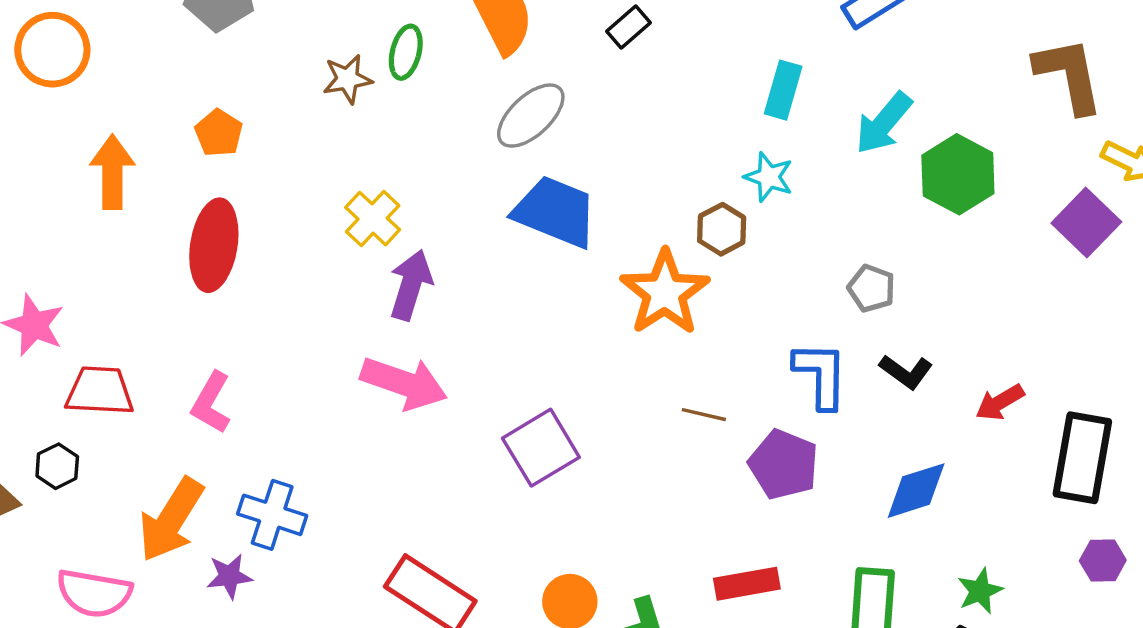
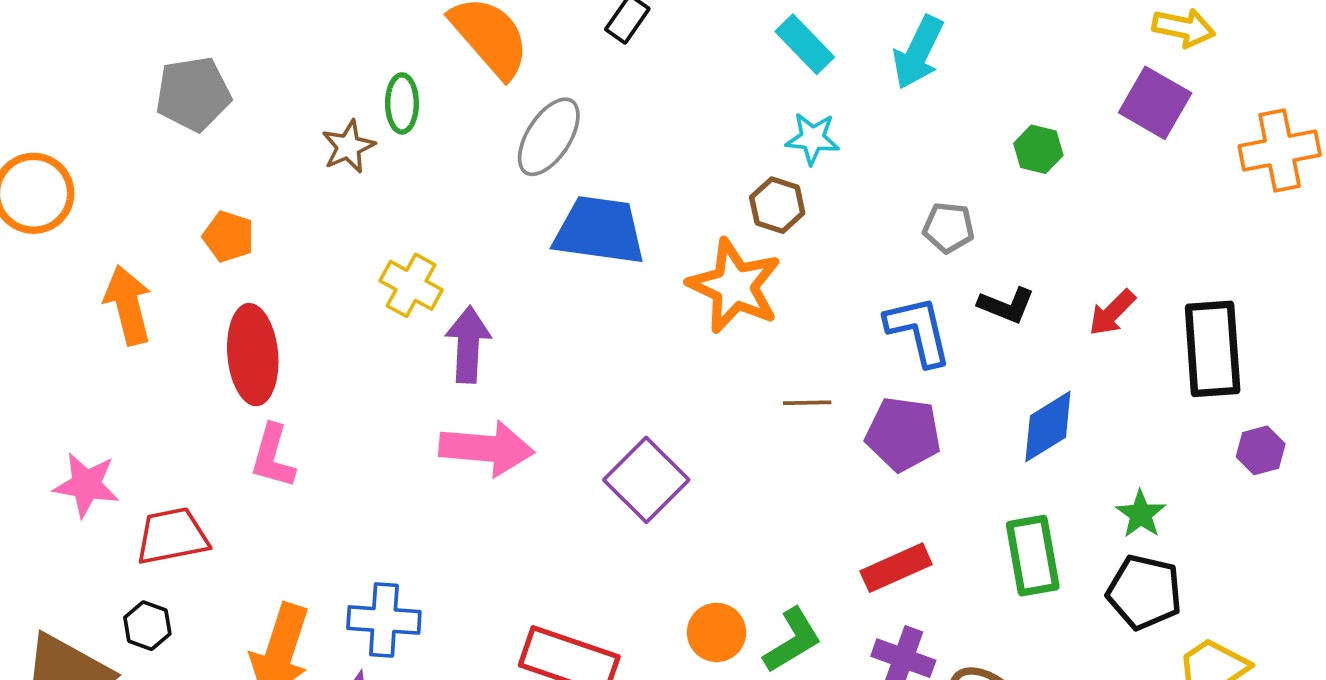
cyan rectangle: (783, 90) -> (805, 44), turned -46
green hexagon: (958, 174) -> (1038, 149), moved, size x0.6
pink L-shape: (211, 403) -> (273, 456), moved

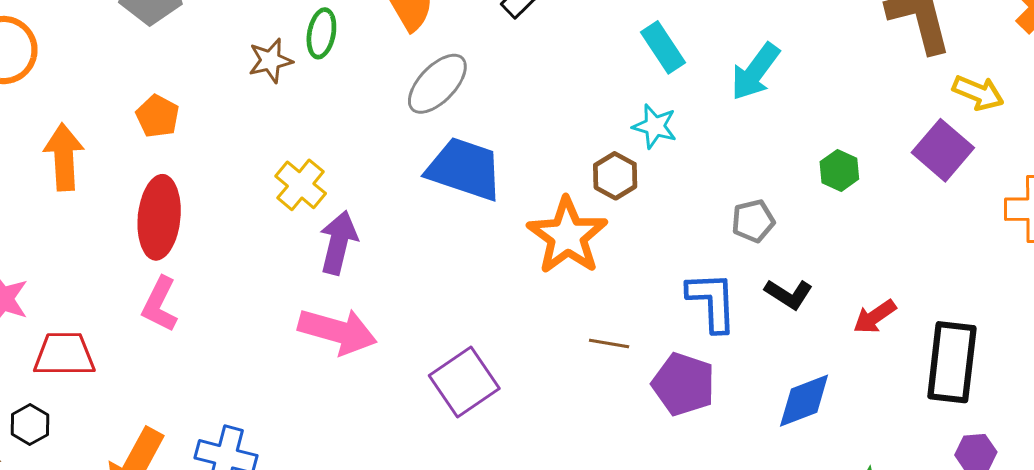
gray pentagon: (949, 228) -> (753, 221), turned -30

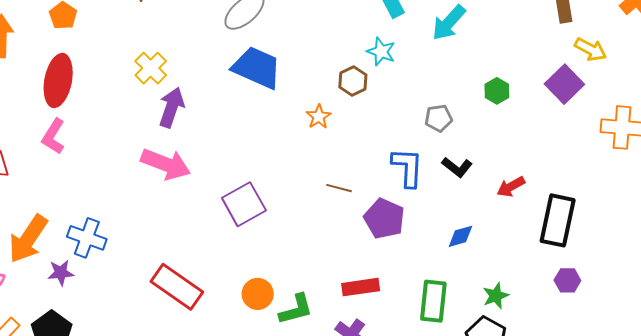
orange star: (567, 236) -> (319, 117), size x0.5
blue diamond: (804, 401) -> (461, 236), size x0.7

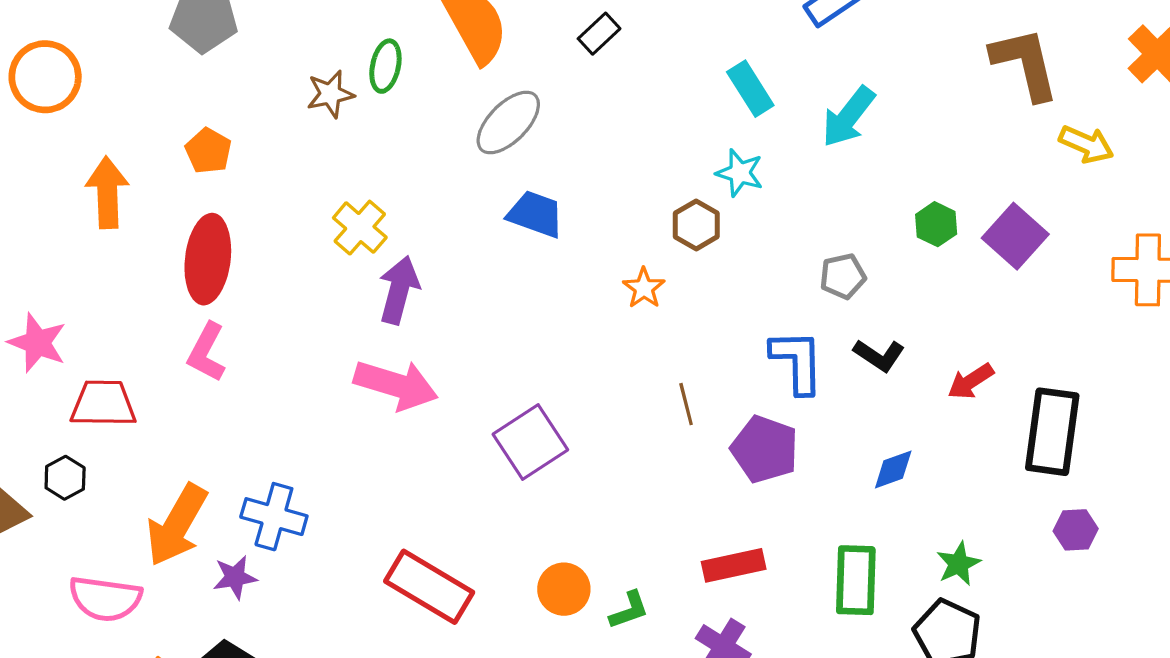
blue trapezoid: (257, 68) -> (535, 214), size x0.7
purple square: (564, 84) -> (1015, 236), moved
brown line: (339, 188) -> (686, 404), turned 65
green L-shape: (296, 309) -> (629, 610), size x0.7

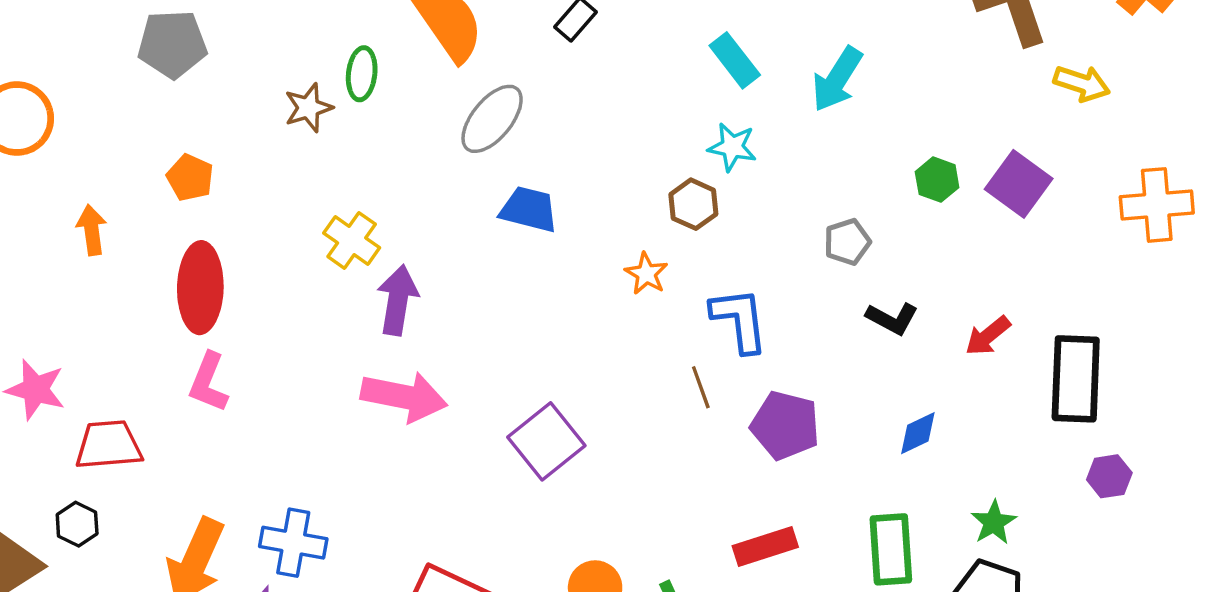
orange arrow: (107, 192) -> (92, 230), size x0.7
blue L-shape: (797, 361) -> (739, 320), moved

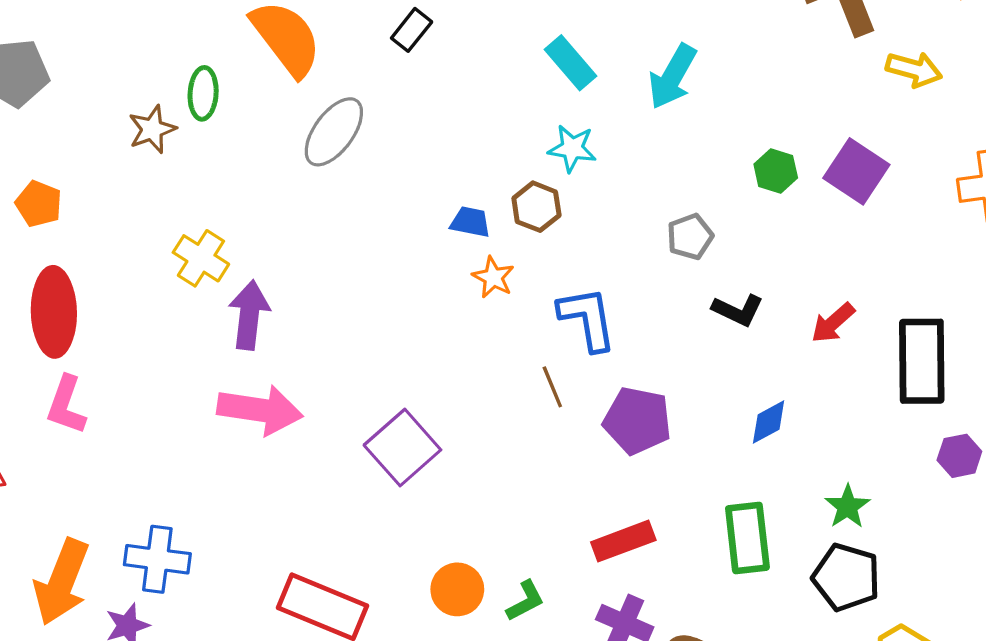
blue trapezoid: (529, 209) -> (470, 222), moved, size x0.7

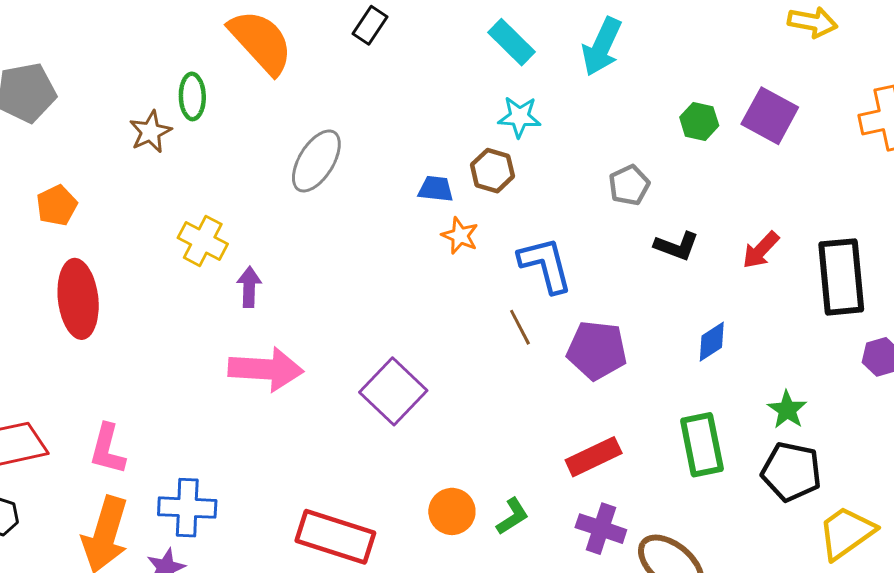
gray ellipse: (334, 132) -> (316, 161), moved
orange pentagon: (39, 204) -> (57, 205), turned 30
purple arrow: (249, 315) -> (249, 287), size x0.7
pink L-shape: (66, 405) -> (107, 449), moved

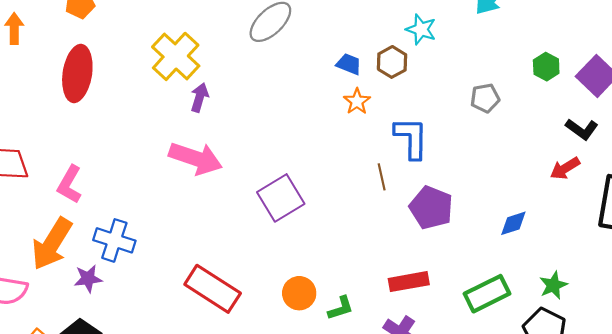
yellow cross: (203, 241) -> (176, 56), size x1.4
black L-shape: (677, 246) -> (582, 129), moved
green rectangle: (702, 445) -> (487, 294), turned 60

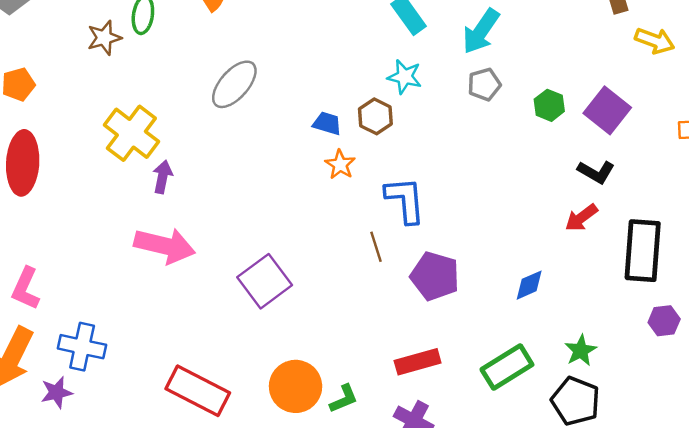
gray pentagon: (485, 98) -> (484, 84), moved
orange circle: (299, 293) -> (296, 386), size x1.4

